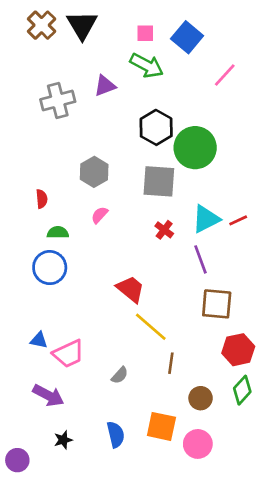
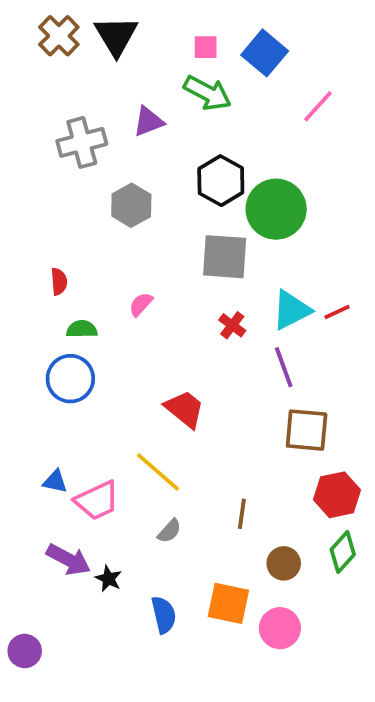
gray hexagon: (94, 172) -> (131, 205), moved
yellow line: (151, 327) -> (158, 472), moved
black star: (63, 440) -> (108, 579), moved, turned -30

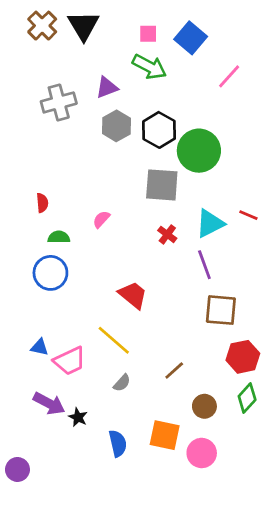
gray hexagon: (131, 205) -> (116, 126), moved
red line: (337, 312) -> (248, 215), moved, turned 48
brown line: (242, 514) -> (174, 371), turned 40

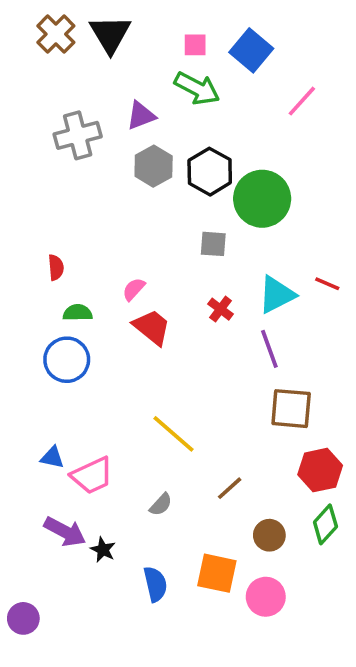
gray square: (162, 185) -> (213, 244), size x0.6
red trapezoid: (133, 295) -> (152, 327), moved
yellow line: (114, 340) -> (173, 434), moved

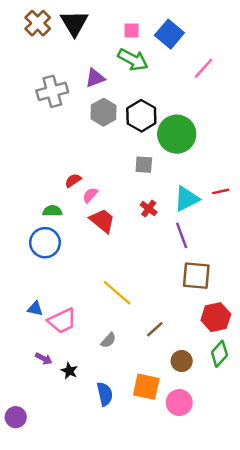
red semicircle: (56, 267) -> (73, 180), moved, turned -119
red line: (327, 284) -> (221, 191), turned -35
purple arrow: (65, 532) -> (44, 359), size x0.6

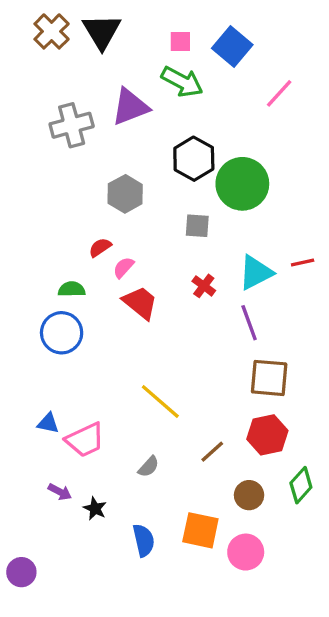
purple triangle: (95, 78) -> (130, 107), size x1.4
gray hexagon: (104, 112) -> (125, 194), moved
red hexagon: (216, 317) -> (267, 435), moved

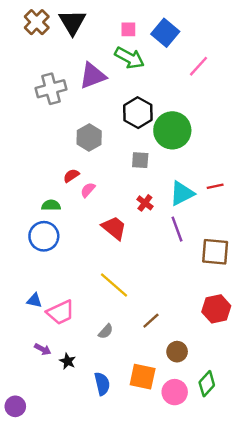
red trapezoid: (140, 303) -> (114, 228), moved
brown square: (269, 378) -> (215, 252), moved
red hexagon: (267, 435) -> (216, 309), moved
green diamond: (301, 485) -> (207, 384), moved

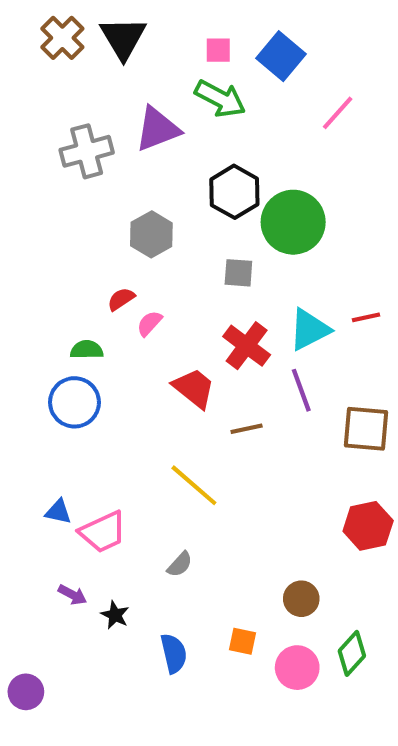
red cross: (145, 203) -> (247, 346), size x1.6
brown line: (151, 321) -> (247, 429), moved, turned 30
orange square: (143, 377) -> (243, 641), size x0.6

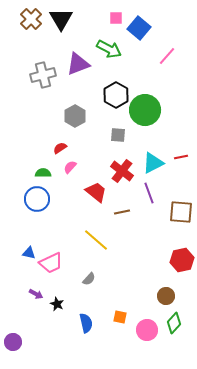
pink square: (218, 50) -> (116, 18), moved
pink semicircle: (149, 323) -> (70, 167), moved
brown circle: (301, 599) -> (166, 296), moved

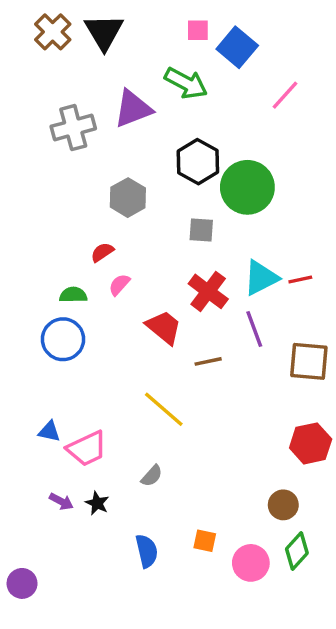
red line: (181, 157) -> (300, 279), moved
black star: (57, 304) -> (97, 503), moved

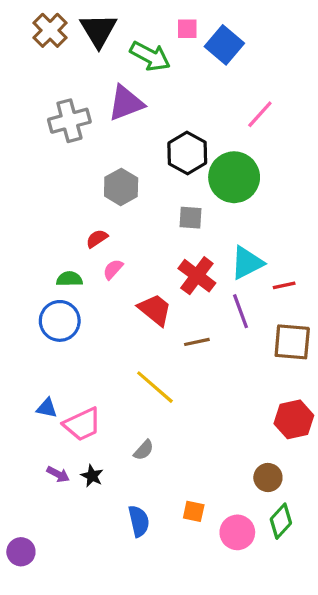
green arrow: (186, 83) -> (150, 56), moved
pink line: (285, 95) -> (260, 114), moved
red line: (300, 279) -> (284, 285), moved

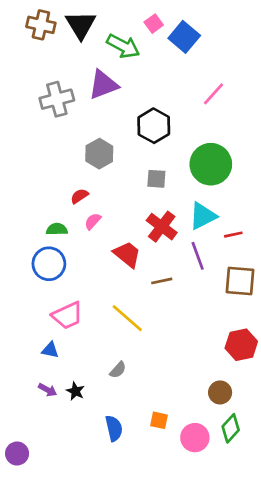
pink square: (187, 29) -> (154, 24), turned -36
brown cross: (50, 30) -> (41, 25), turned -32
green circle: (234, 177) -> (211, 164), moved
blue triangle: (47, 408) -> (50, 350), moved
pink trapezoid: (82, 424) -> (67, 315), moved

